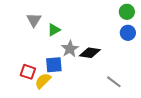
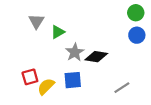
blue square: (54, 65) -> (73, 80), moved
red square: (28, 72) -> (30, 77), turned -35
gray line: (114, 82) -> (122, 88), turned -70

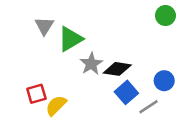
green triangle: (58, 32) -> (70, 39), size x1.5
blue circle: (137, 35) -> (164, 81), moved
blue square: (73, 80) -> (126, 92), moved, turned -36

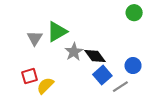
gray triangle: (44, 26) -> (35, 38), moved
black diamond: (117, 69) -> (95, 56), turned 45

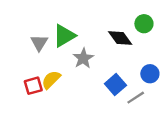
green circle: (134, 13) -> (144, 24), moved
black diamond: (95, 56) -> (120, 38), moved
yellow semicircle: (45, 86) -> (51, 80), moved

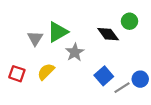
blue circle: (150, 74) -> (140, 79), moved
red square: (33, 86) -> (17, 74), moved, turned 35

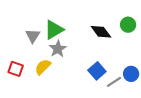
green circle: (129, 21) -> (128, 25), moved
gray star: (75, 52) -> (58, 49), moved

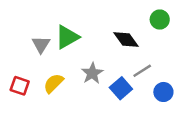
green circle: (128, 25) -> (160, 20), moved
gray star: (58, 49) -> (92, 73), moved
gray line: (114, 82) -> (142, 71), moved

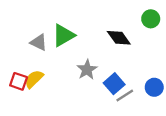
gray triangle: (41, 45) -> (39, 42), turned -36
gray line: (142, 71) -> (125, 96), moved
yellow semicircle: (53, 83) -> (34, 79), moved

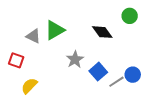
yellow semicircle: (34, 79) -> (29, 86), moved
red square: (19, 81) -> (16, 60), moved
gray line: (125, 96) -> (116, 82), moved

